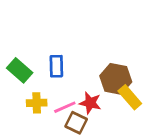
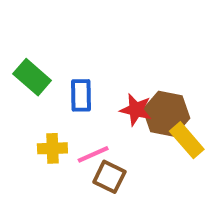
green rectangle: (20, 70) -> (32, 77), moved
red star: (90, 103) -> (136, 110), moved

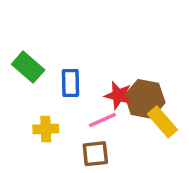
pink line: (93, 154) -> (102, 120), moved
brown square: (109, 177) -> (95, 154), turned -32

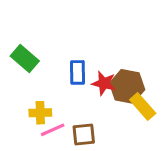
blue rectangle: (71, 83) -> (78, 72), moved
pink line: (102, 120) -> (53, 130), moved

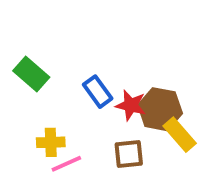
blue rectangle: (78, 72) -> (98, 92), turned -35
brown square: (84, 134) -> (129, 154), moved

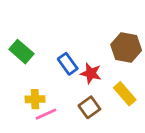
brown hexagon: (160, 109) -> (126, 47), moved
brown square: (129, 154) -> (89, 107), turned -30

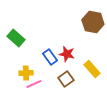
brown hexagon: (126, 47) -> (93, 22), moved
blue rectangle: (68, 64) -> (50, 57), moved

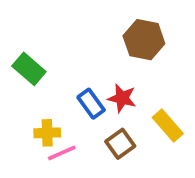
brown hexagon: (93, 22) -> (144, 40), moved

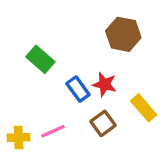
green rectangle: (29, 69) -> (40, 59), moved
yellow cross: (47, 133) -> (19, 137), moved

